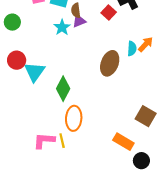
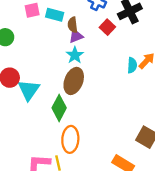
cyan star: (62, 27) -> (75, 55), moved
brown ellipse: (110, 63) -> (74, 81), moved

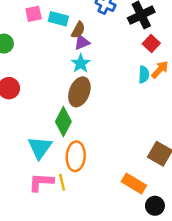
brown semicircle: (73, 25) -> (78, 30), turned -144
red square: (107, 27) -> (151, 44), moved
cyan triangle: (29, 90) -> (40, 148), moved

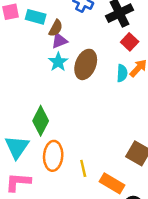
brown ellipse: (79, 92) -> (86, 64), moved
yellow line: (62, 182) -> (83, 168), moved

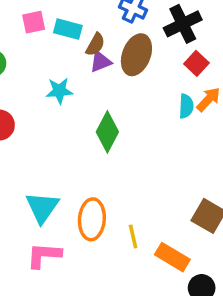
cyan star: (58, 62) -> (59, 91), moved, turned 30
brown ellipse: (86, 64) -> (136, 55), moved
green diamond: (41, 121) -> (107, 132), moved

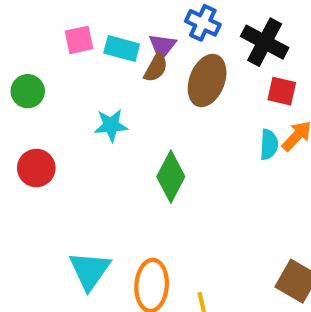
black cross: (183, 24) -> (265, 42), turned -36
purple triangle: (100, 62) -> (162, 46), moved, turned -30
red square: (196, 63) -> (282, 91), turned -30

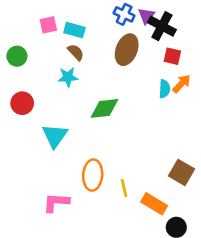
purple triangle: (162, 46) -> (146, 16), moved
brown semicircle: (156, 68) -> (76, 52), moved, turned -72
green diamond: (171, 177) -> (104, 108), turned 56
cyan triangle: (90, 270) -> (55, 136), moved

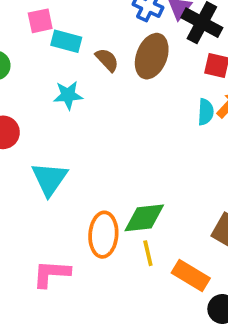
cyan rectangle: (74, 30) -> (66, 41), moved
brown semicircle: (76, 52) -> (107, 60), moved
green diamond: (104, 108) -> (144, 218), moved

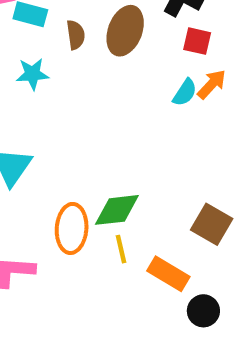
brown semicircle: (107, 60) -> (76, 35), turned 35
cyan semicircle: (206, 112) -> (185, 93), turned 30

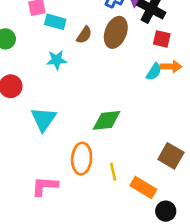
brown semicircle: (76, 35) -> (84, 35), turned 42
orange arrow: (212, 84) -> (171, 67), turned 48
green diamond: (117, 210) -> (107, 120), moved

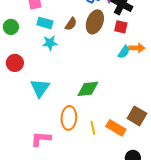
cyan rectangle: (55, 22) -> (45, 23), moved
red square: (162, 39) -> (121, 27), moved
orange rectangle: (143, 187) -> (116, 128), moved

